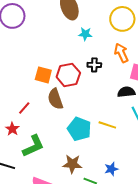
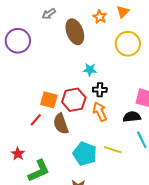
cyan star: (85, 34) -> (90, 70), moved
orange arrow: (121, 53) -> (100, 112), moved
red line: (24, 108) -> (36, 120), moved

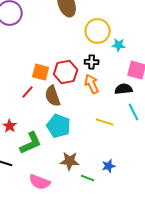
yellow circle: (128, 44) -> (98, 31), moved
cyan star: (90, 70) -> (119, 45), moved
cyan pentagon: (85, 154) -> (59, 126), moved

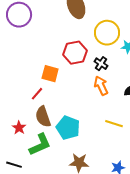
black cross: (92, 62) -> (101, 64), turned 32
red hexagon: (66, 72) -> (75, 53), moved
brown semicircle: (53, 96) -> (43, 117), moved

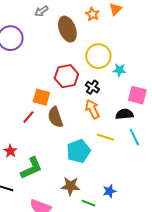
brown semicircle: (43, 117) -> (55, 117), moved
yellow line: (114, 124) -> (105, 137), moved
cyan pentagon: (68, 128) -> (78, 151), moved, turned 30

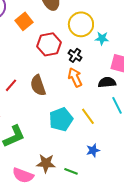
orange square: (41, 97) -> (24, 21), moved, turned 36
yellow line: (105, 137) -> (88, 116), moved, turned 36
brown star: (70, 186) -> (46, 163), moved
blue star: (109, 191) -> (93, 150), moved

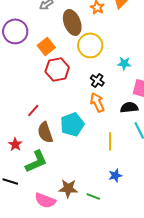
yellow circle: (81, 24) -> (90, 45), moved
red hexagon: (49, 44) -> (57, 69), moved
brown semicircle: (38, 85) -> (45, 132), moved
yellow line: (88, 116) -> (110, 141), turned 36
cyan pentagon: (61, 119) -> (72, 124), moved

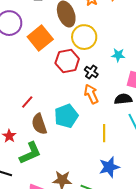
orange square: (46, 46) -> (40, 38), size x1.4
red hexagon: (57, 69) -> (67, 61), moved
blue star: (115, 175) -> (109, 167), size x1.5

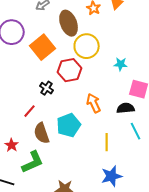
black cross: (91, 72) -> (47, 88), moved

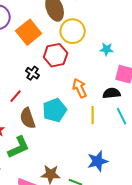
yellow line: (107, 142) -> (93, 115), moved

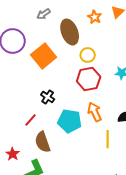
yellow circle: (73, 31) -> (88, 55), size x0.6
red hexagon: (56, 55) -> (89, 79), moved
cyan pentagon: (55, 110) -> (70, 121), moved, turned 30

